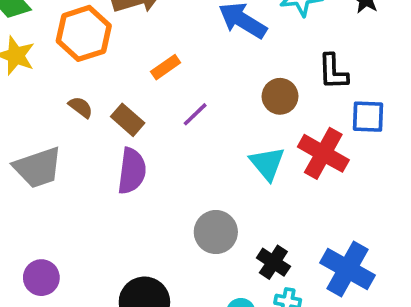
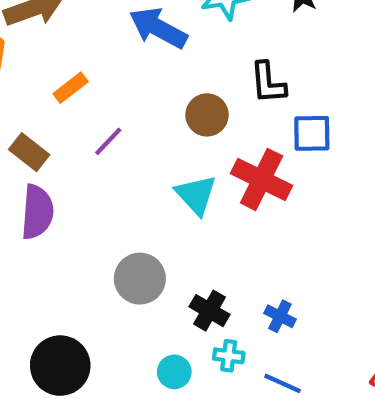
blue cross: (347, 269) -> (280, 316), moved, size x0.5

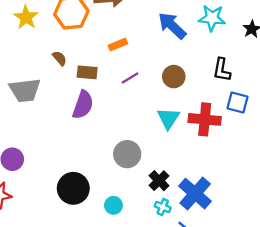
brown circle: (207, 115) -> (174, 77), moved
brown rectangle: (29, 152) -> (87, 72), turned -48
red cross: (261, 179) -> (205, 119), turned -36
blue cross: (280, 316) -> (195, 194), size x2.0
cyan circle: (174, 372) -> (113, 205), moved

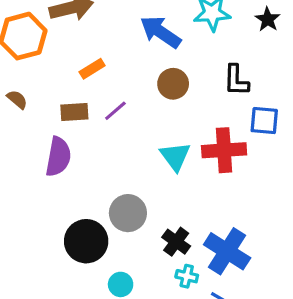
brown rectangle: (87, 72) -> (74, 112), moved
brown circle: (174, 77) -> (173, 84), moved
black circle: (73, 188) -> (86, 241), moved

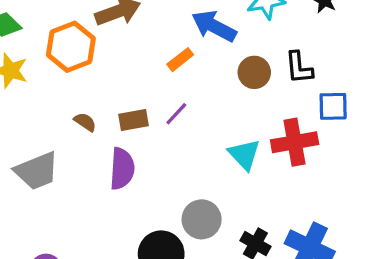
orange rectangle: (92, 69) -> (180, 60), moved
brown circle: (173, 84) -> (254, 72), moved
brown semicircle: (17, 99) -> (85, 122), moved

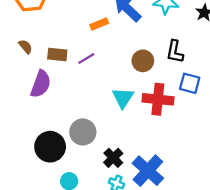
brown circle: (254, 72) -> (143, 61), moved

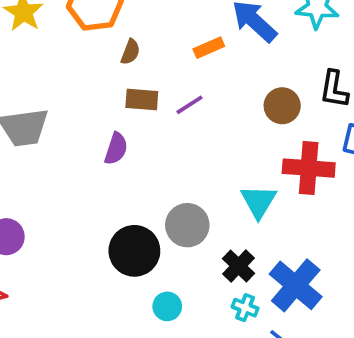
brown semicircle: (25, 47) -> (130, 52), moved, turned 63
purple semicircle: (41, 84) -> (116, 149), size x0.7
cyan triangle: (123, 98) -> (259, 201), moved

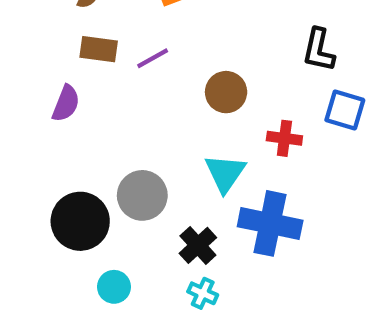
brown circle: (282, 106) -> (226, 92), moved
red cross: (309, 168) -> (284, 138), size x0.6
blue cross: (296, 285) -> (270, 223), moved, turned -32

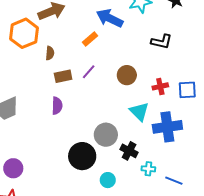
black L-shape: (319, 50) -> (162, 42), turned -70
blue square: (345, 110) -> (187, 90), moved
black cross: (198, 245) -> (129, 151), moved

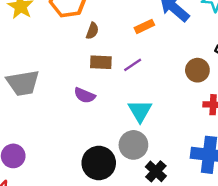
brown circle: (127, 75) -> (197, 70), moved
purple semicircle: (57, 106) -> (85, 95), turned 96
cyan triangle: (139, 112) -> (140, 111), moved

